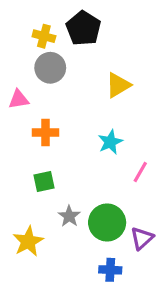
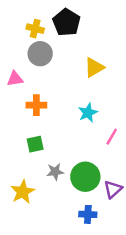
gray star: (69, 216) -> (55, 172), turned 30

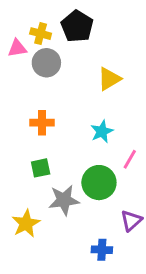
pink triangle: (15, 79) -> (17, 48), moved
gray star: (55, 172) -> (64, 200), size x1.5
green circle: (85, 177) -> (99, 183), moved

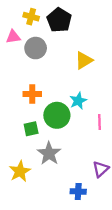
yellow cross: (41, 34) -> (31, 17), moved
pink line: (130, 159) -> (99, 122), turned -32
green circle: (99, 183) -> (57, 115), moved
gray star: (64, 200) -> (49, 153), turned -30

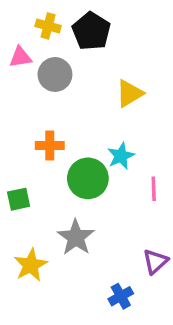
green square: (31, 129) -> (19, 199), moved
blue cross: (78, 192) -> (121, 296), turned -32

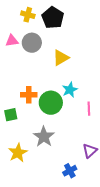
pink triangle: (20, 57) -> (12, 41), moved
yellow triangle: (129, 94) -> (61, 58), moved
orange cross: (50, 145) -> (29, 95), moved

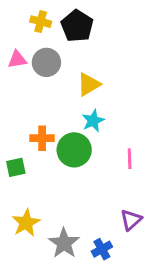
cyan star: (70, 90) -> (93, 121), moved
gray star: (44, 137) -> (64, 243), moved

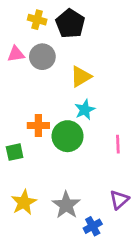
gray star: (64, 243) -> (66, 205), moved

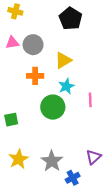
yellow cross: (37, 20) -> (15, 11), moved
black pentagon: (70, 24) -> (71, 19), moved
orange cross: (38, 126) -> (35, 76), moved
pink line: (118, 144) -> (90, 100), moved

